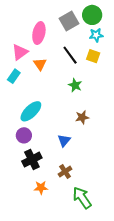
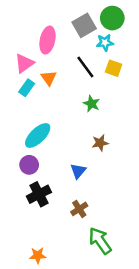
cyan star: (96, 35) -> (105, 43), moved
cyan rectangle: (14, 76) -> (27, 88), moved
orange star: (41, 188) -> (38, 255), moved

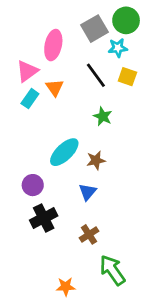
cyan ellipse: (38, 135) -> (64, 152), moved
brown star: (100, 143) -> (96, 160), moved
orange star: (38, 255) -> (66, 287), moved

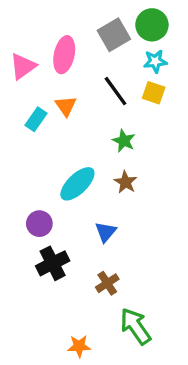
cyan star: (118, 48) -> (155, 61), moved
pink triangle: (27, 71) -> (23, 66), moved
brown star: (96, 160) -> (125, 182), moved, turned -30

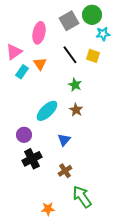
cyan star: (155, 61) -> (103, 34), moved
pink triangle: (23, 66) -> (14, 52), moved

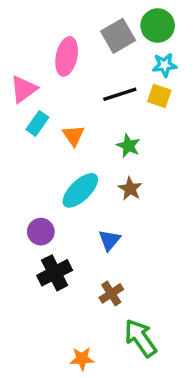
cyan star: (103, 34) -> (164, 65), moved
black line: (70, 55) -> (120, 94), turned -72
orange triangle: (40, 64) -> (73, 135), moved

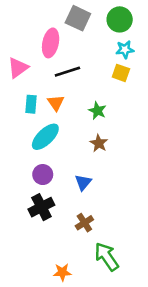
gray square: (118, 36) -> (78, 18), moved, turned -35
black line: (120, 94) -> (67, 72), moved
cyan rectangle: (37, 123) -> (31, 104), moved, turned -30
cyan ellipse: (80, 190) -> (45, 137), moved
purple circle: (41, 232) -> (43, 175), moved

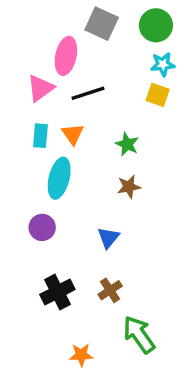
pink triangle: (18, 68) -> (40, 88), moved
cyan ellipse: (45, 137) -> (59, 178), turned -32
brown star: (99, 143) -> (129, 187), turned 30
purple circle: (43, 175) -> (42, 227), moved
black cross: (41, 207) -> (57, 292), moved

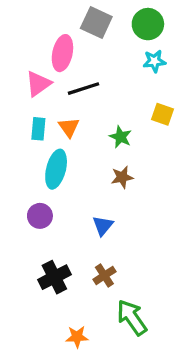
yellow square: (158, 95) -> (162, 114), moved

